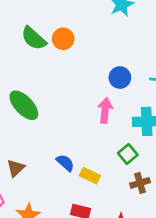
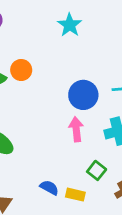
blue circle: (120, 78) -> (83, 95), size x1.4
green square: (128, 154) -> (97, 170), moved

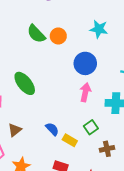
cyan star: (70, 25) -> (99, 29), moved, turned 30
blue circle: (83, 95) -> (85, 63), moved

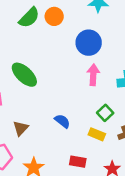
green semicircle: (36, 34) -> (29, 18), turned -84
yellow rectangle: (70, 140) -> (97, 134), moved

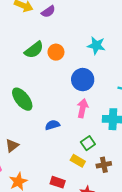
blue semicircle: (62, 121) -> (52, 125), moved, turned -64

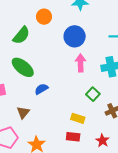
green semicircle: (34, 50) -> (21, 35), moved
blue semicircle: (52, 125) -> (41, 89), moved
yellow rectangle: (78, 161) -> (78, 118), moved

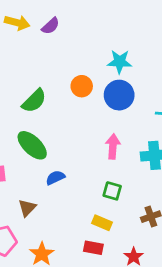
orange circle: (44, 17) -> (82, 86), moved
blue circle: (75, 36) -> (119, 95), moved
green square: (93, 94) -> (112, 191), moved, turned -32

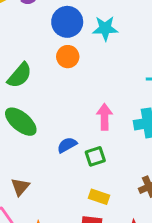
blue circle: (119, 95) -> (67, 22), moved
blue semicircle: (55, 178) -> (67, 145), moved
green square: (112, 191) -> (95, 156), moved, turned -30

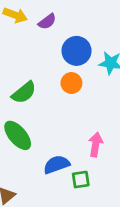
blue semicircle: (67, 145) -> (57, 164), size x1.4

